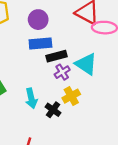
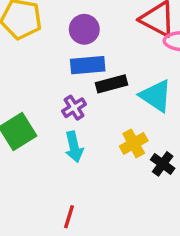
purple cross: (62, 72) -> (74, 108), moved
black cross: (53, 110) -> (163, 164), moved

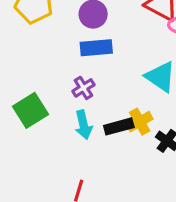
black rectangle: (112, 84) -> (119, 126), moved

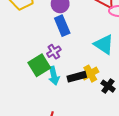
blue rectangle: (96, 48) -> (62, 26), turned 72
green square: (30, 110) -> (39, 65), moved

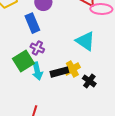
blue rectangle: (62, 26) -> (32, 23), moved
purple cross: (54, 52) -> (37, 48), turned -32

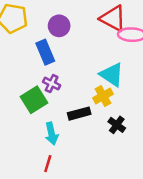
yellow cross: (72, 69) -> (103, 96), moved
cyan arrow: (37, 71) -> (52, 134), moved

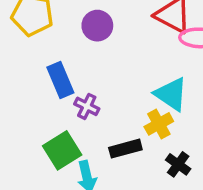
blue rectangle: (45, 52) -> (60, 80), moved
green square: (34, 100) -> (62, 150), moved

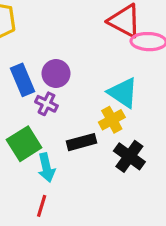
purple circle: (97, 26) -> (56, 73), moved
black cross: (178, 164) -> (129, 156), size x1.4

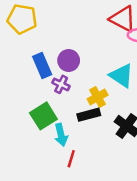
yellow cross: (112, 120) -> (98, 97), moved
red line: (42, 206) -> (71, 159), moved

